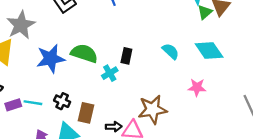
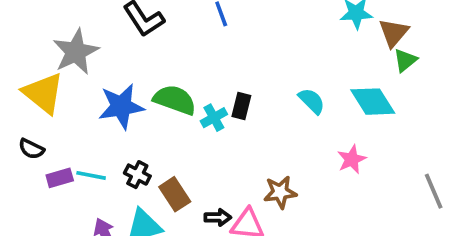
green triangle: (205, 12) -> (405, 60), moved
cyan cross: (110, 73) -> (214, 118), moved
pink star: (197, 87) -> (352, 159), turned -30
brown star: (152, 109) -> (280, 192), size x0.7
brown rectangle: (86, 113) -> (175, 194), turned -48

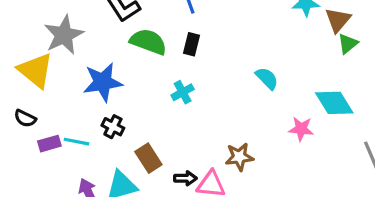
green semicircle: (175, 100) -> (148, 42), moved
cyan diamond: (373, 102) -> (334, 103), moved
black rectangle: (241, 106) -> (191, 44), moved
pink star: (352, 159) -> (301, 129), turned 30
black cross: (137, 175) -> (113, 127), moved

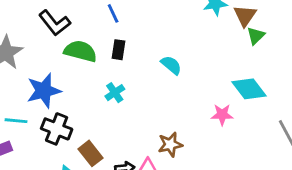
cyan semicircle: (267, 78) -> (171, 65), moved
black cross: (113, 127) -> (57, 129), size x1.5
cyan line: (76, 142) -> (16, 121), moved

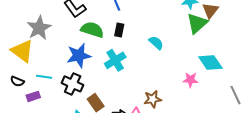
green triangle: (256, 36) -> (197, 23), moved, size x1.6
blue star: (44, 91) -> (79, 56), moved
cyan cross: (115, 93) -> (115, 60), size x1.5

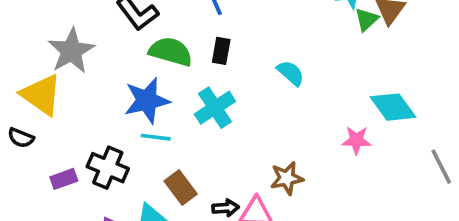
green triangle: (197, 23) -> (366, 19), moved, size x0.6
cyan line: (44, 77) -> (156, 137), moved
black semicircle: (17, 81) -> (21, 138), moved
black cross: (73, 84) -> (108, 168), moved

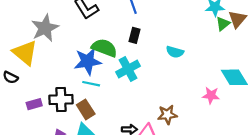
green semicircle: (171, 52) -> (104, 48), moved
cyan semicircle: (291, 73) -> (175, 52), turned 150
black cross: (108, 168) -> (61, 100), turned -30
brown rectangle: (181, 187) -> (86, 109), moved

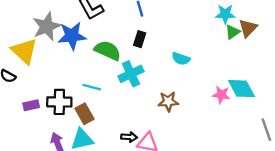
blue star: (88, 61) -> (72, 36), moved
pink star: (211, 95) -> (221, 95), moved
brown star: (167, 115) -> (168, 101), moved

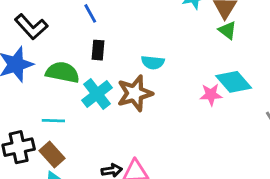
green triangle: (233, 32) -> (227, 30), moved, turned -35
brown star: (168, 101) -> (135, 93), moved, size x1.4

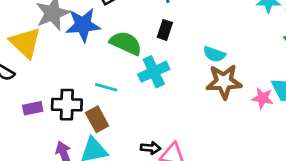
brown star: (135, 93) -> (224, 82), moved

